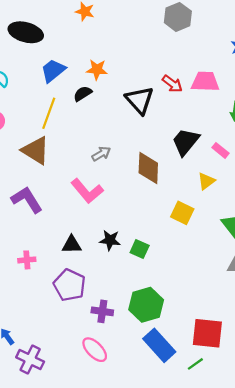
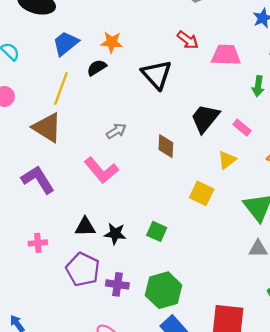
red arrow: (172, 84) -> (188, 40), moved
brown diamond: (148, 168) -> (166, 146), size x0.7
black star: (110, 240) -> (115, 234), moved
purple cross: (102, 311) -> (117, 284), moved

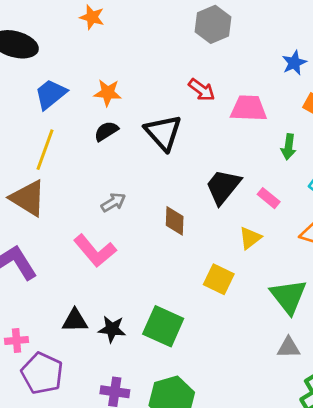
black semicircle: (97, 68) -> (106, 131), moved
green square: (157, 231) -> (163, 326), size x1.6
purple pentagon: (83, 269) -> (42, 373), moved

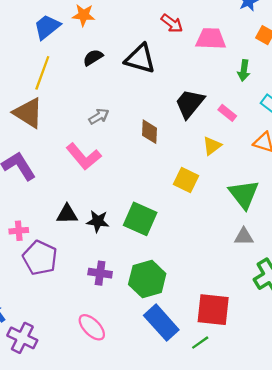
orange star: (108, 93) -> (84, 15), moved
black triangle: (163, 133) -> (140, 59), turned -32

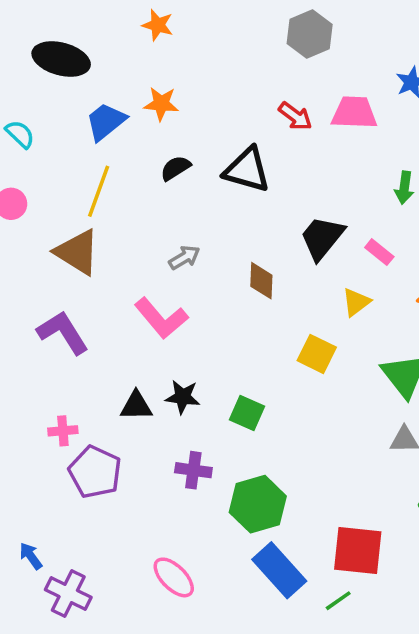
pink trapezoid: (211, 39) -> (354, 113), moved
green square: (140, 219) -> (247, 413), size x0.7
black star: (98, 221) -> (183, 397), moved
purple cross: (100, 273) -> (193, 470), moved

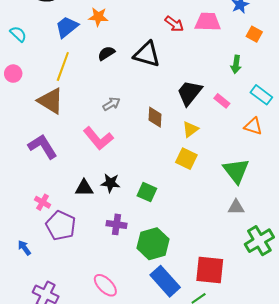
yellow triangle: (356, 302) -> (190, 129), moved
pink cross: (63, 431) -> (43, 202), turned 35
blue arrow: (31, 556) -> (24, 248), moved

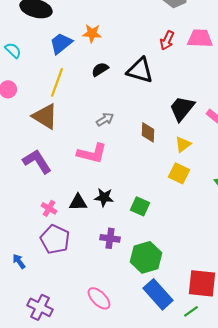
red arrow: (174, 24) -> (167, 40), turned 78
pink L-shape: (98, 138) -> (92, 153), turned -36
pink cross: (43, 202) -> (49, 208), moved

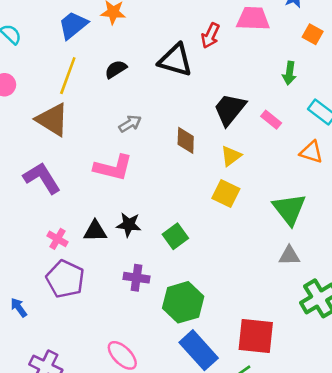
red arrow: (167, 40) -> (210, 36), moved
black semicircle: (100, 69) -> (116, 69), moved
green square: (140, 206) -> (175, 236), turned 30

